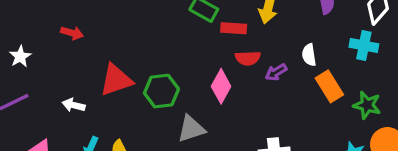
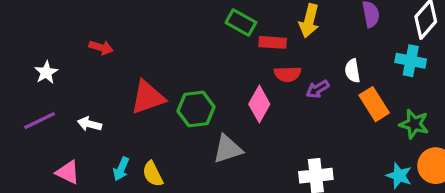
white arrow: (74, 105) -> (89, 124), moved

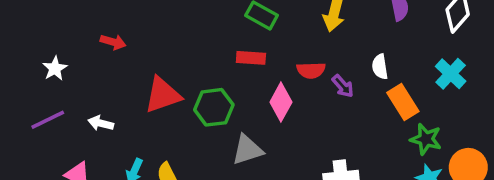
red rectangle: (273, 42) -> (251, 58), moved
cyan cross: (411, 61) -> (451, 74), moved, turned 32
purple arrow: (318, 89) -> (343, 86), turned -100
green star: (414, 124) -> (426, 139), moved

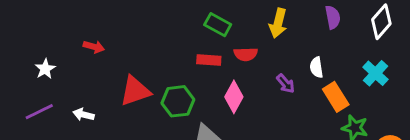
red semicircle: (311, 70) -> (246, 54), moved

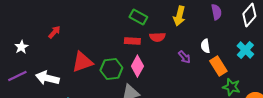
red arrow: (94, 47) -> (54, 32), turned -64
pink diamond: (234, 97) -> (137, 66), moved
white arrow: (84, 115) -> (47, 78), size x1.6

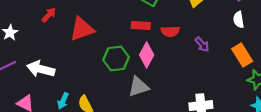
red semicircle: (157, 37) -> (170, 31), moved
white semicircle: (205, 46) -> (239, 20), moved
red triangle: (82, 62) -> (82, 29), moved

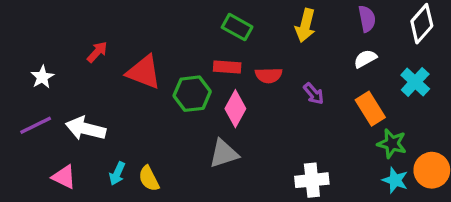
white semicircle: (239, 20) -> (365, 59), turned 70
red triangle: (82, 29) -> (144, 72), turned 40
green hexagon: (116, 58) -> (192, 94), moved

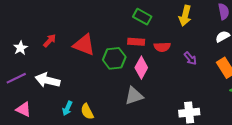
red arrow: (97, 52) -> (50, 41), moved
pink triangle: (64, 177) -> (24, 109), moved

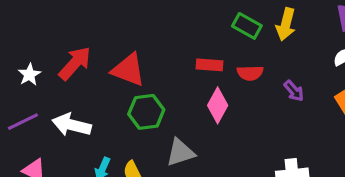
green rectangle: (142, 17) -> (247, 26), moved
red arrow: (50, 41) -> (75, 63), size x1.6
green hexagon: (114, 58) -> (146, 112), moved
gray triangle: (134, 96) -> (180, 152), moved

